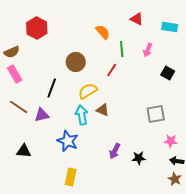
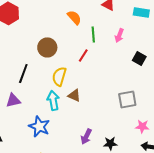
yellow semicircle: (88, 91) -> (59, 76), turned -42

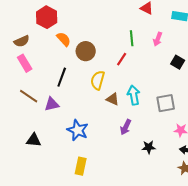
orange semicircle: (74, 17) -> (64, 39), moved
cyan arrow: (53, 100) -> (134, 95), moved
purple arrow: (86, 136) -> (126, 127), moved

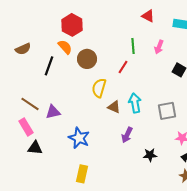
red hexagon: (47, 17) -> (72, 25), moved
pink rectangle: (25, 63) -> (26, 127), moved
black line: (62, 77) -> (49, 66), moved

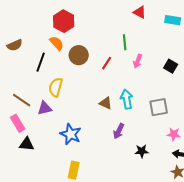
pink arrow: (159, 47) -> (138, 61), moved
red line: (123, 67) -> (107, 63), moved
yellow semicircle: (99, 88) -> (56, 87), moved

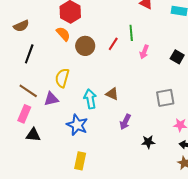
brown semicircle: (15, 45) -> (21, 26), moved
black line: (41, 62) -> (29, 54), moved
red line: (107, 63) -> (113, 44), moved
cyan arrow: (127, 99) -> (90, 99), moved
pink rectangle: (18, 123) -> (24, 114), turned 54

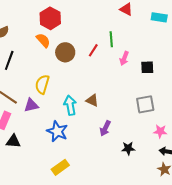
black square: (177, 57) -> (147, 67), moved, turned -32
yellow rectangle: (80, 161) -> (60, 167), turned 42

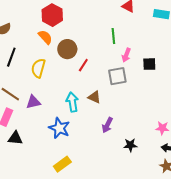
red line: (93, 50) -> (83, 65), moved
yellow semicircle: (42, 84) -> (38, 68), moved
gray square: (145, 104) -> (117, 76), moved

